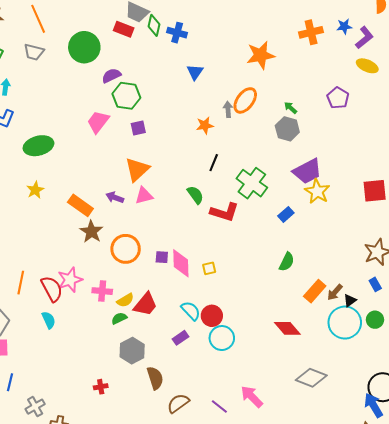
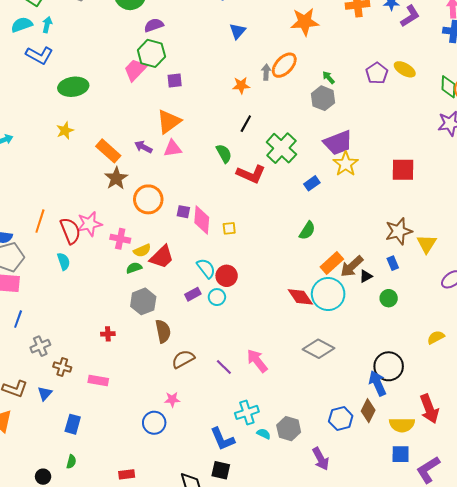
yellow ellipse: (367, 66) -> (405, 69), moved
green hexagon: (126, 96) -> (151, 53), moved
brown arrow: (335, 292) -> (352, 266), size x1.4
cyan circle: (345, 323) -> (328, 294), moved
cyan circle: (222, 338) -> (217, 297), moved, size x0.7

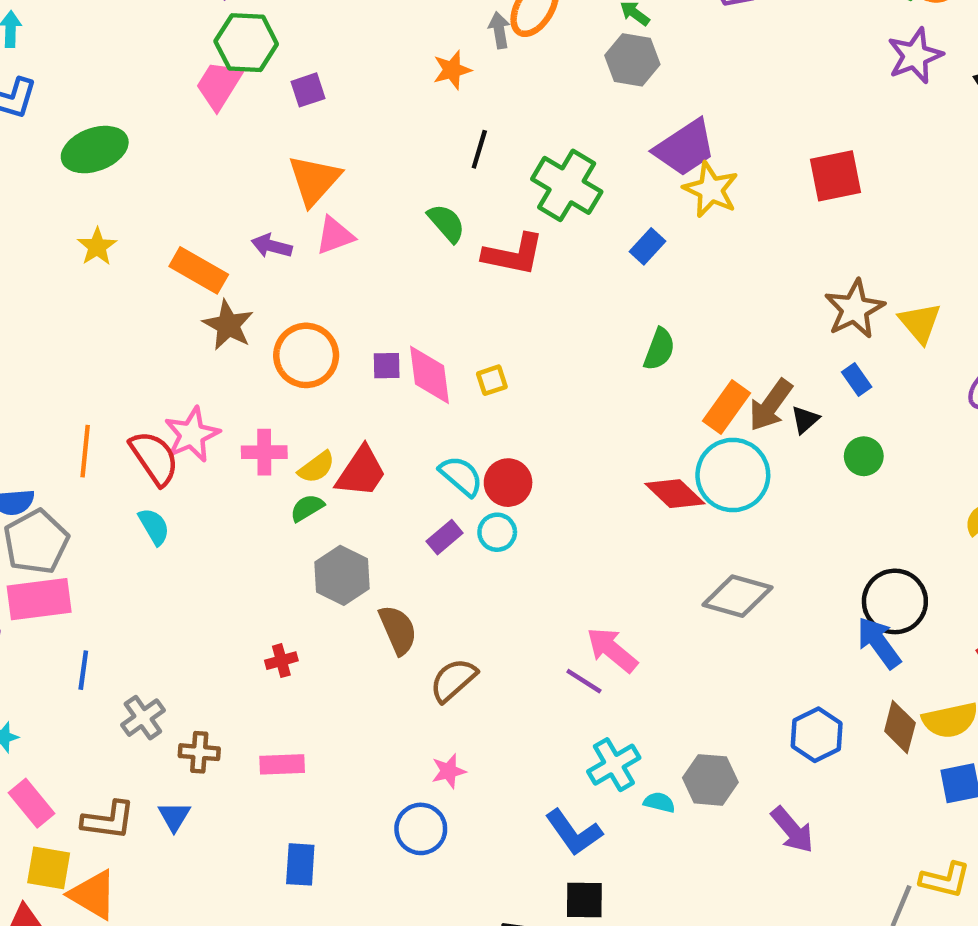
purple line: (224, 367) -> (584, 681), moved
brown diamond: (368, 411) -> (900, 727), moved
blue rectangle: (73, 424) -> (300, 864), moved

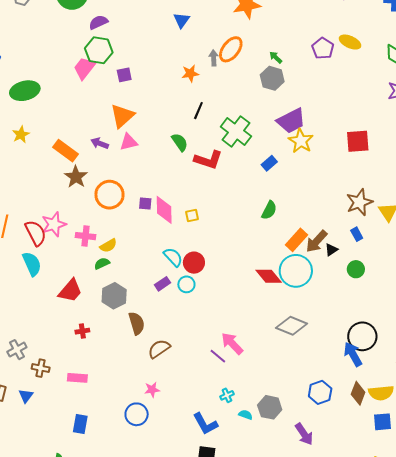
red trapezoid: (361, 472) -> (70, 291), moved
cyan semicircle: (154, 526) -> (32, 264), size x1.4
cyan cross: (614, 765) -> (227, 395), size x0.6

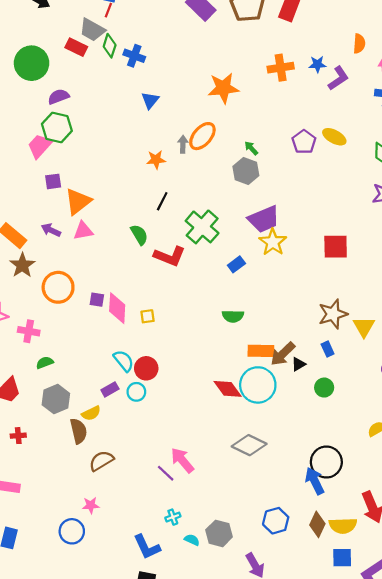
purple square: (124, 75) -> (53, 181), moved
green semicircle: (269, 210) -> (233, 316), turned 60
orange rectangle: (297, 240) -> (261, 351), turned 45
yellow semicircle: (108, 246) -> (91, 413), moved

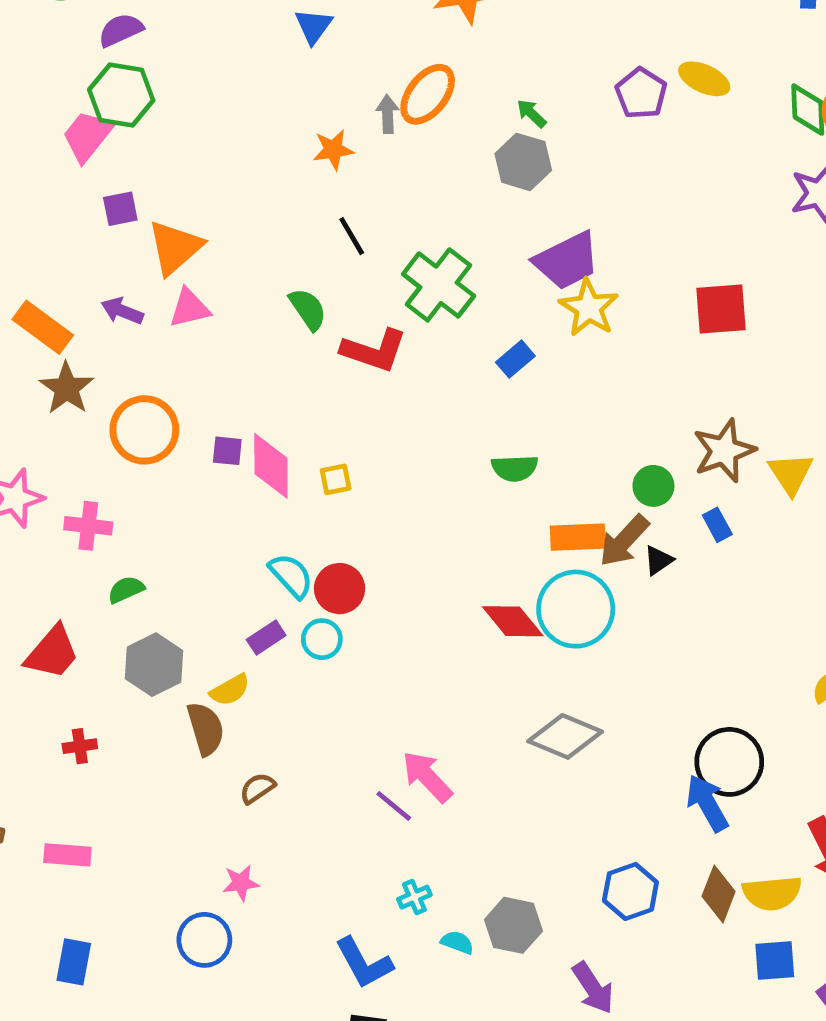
black line: (162, 201) -> (352, 236), turned -54
green circle: (324, 388) -> (653, 486), moved
brown semicircle: (101, 461) -> (257, 788), size x0.7

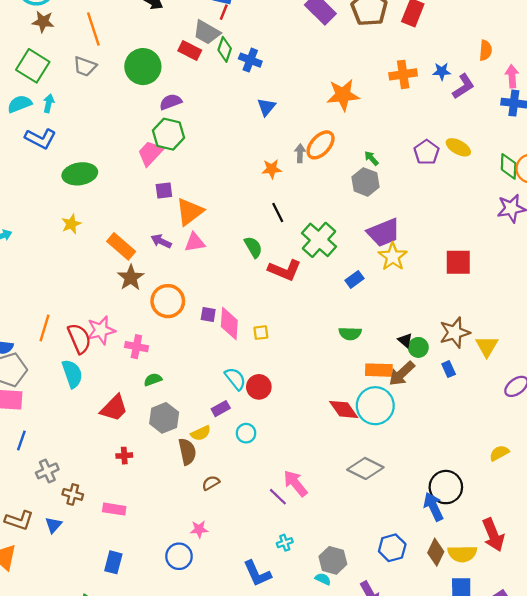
black triangle: (658, 560) -> (405, 340), moved, turned -49
cyan circle: (322, 639) -> (246, 433), moved
cyan semicircle: (457, 942) -> (323, 579), moved

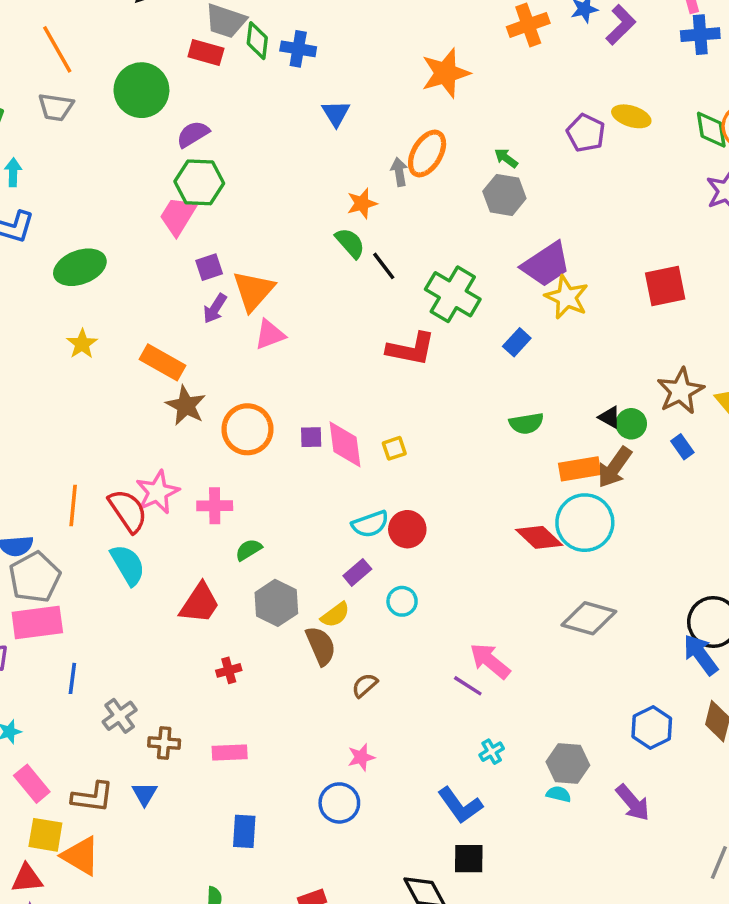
purple arrow: (161, 241) -> (215, 308), moved, turned -72
green semicircle: (253, 247) -> (350, 243), moved
cyan semicircle: (235, 379) -> (370, 524), turned 120

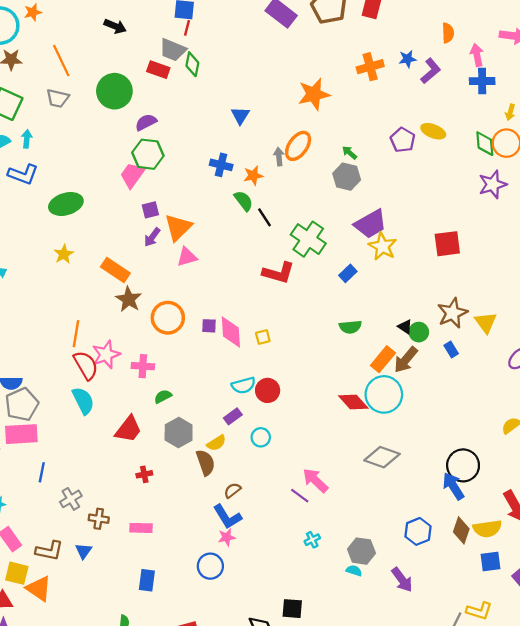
blue cross: (298, 49) -> (221, 165), moved
orange rectangle: (580, 469) -> (383, 359), turned -45
orange line: (73, 505) -> (76, 334), moved
blue L-shape: (460, 805) -> (227, 517), moved

